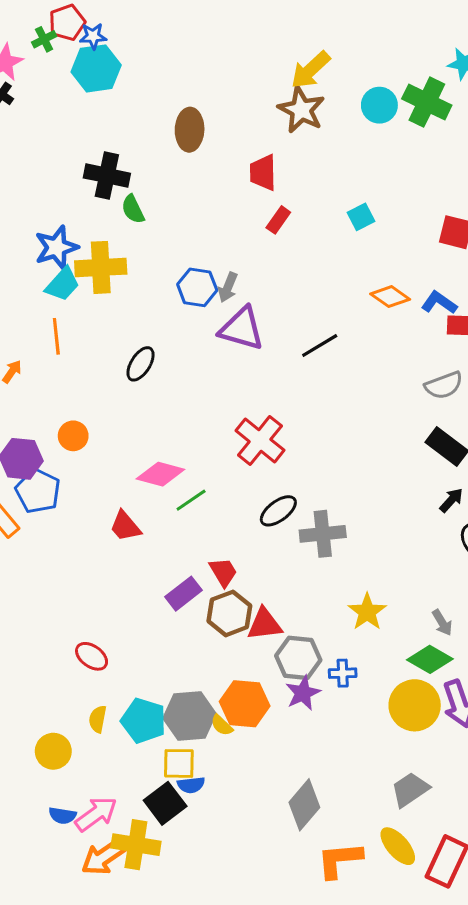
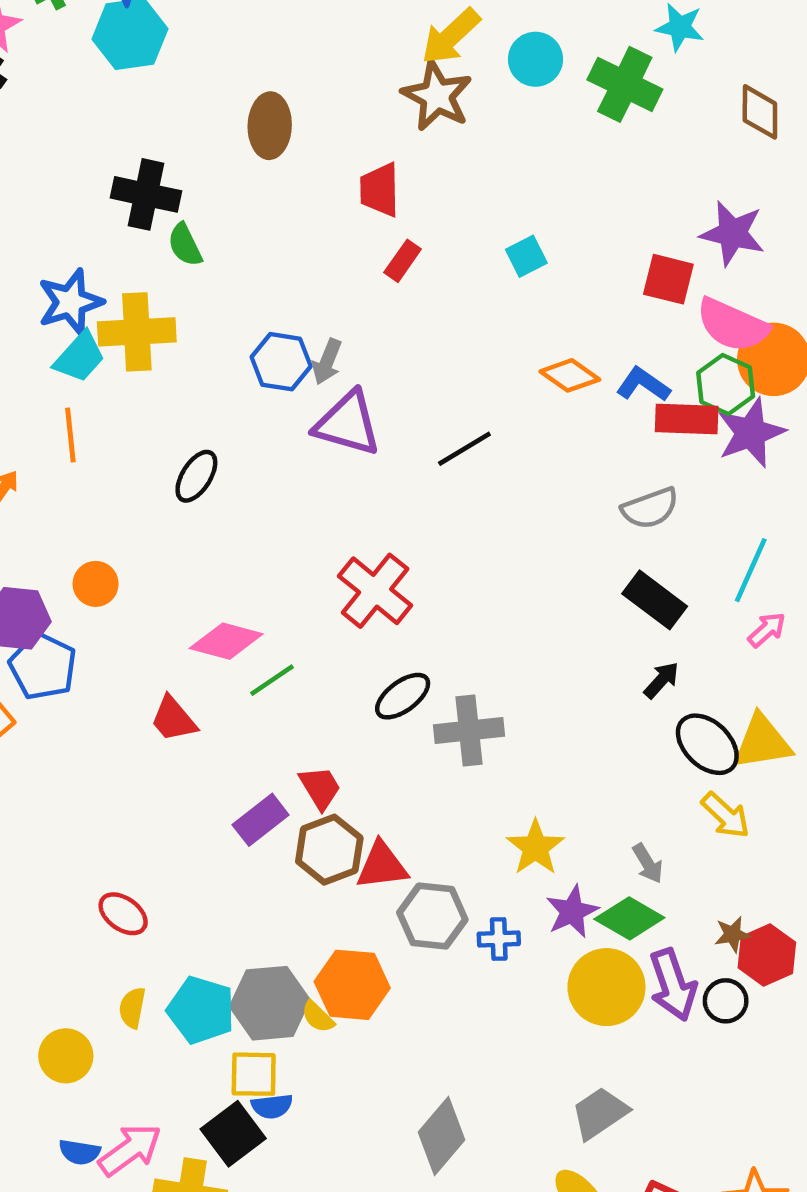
cyan circle: (379, 105) -> (535, 59), moved
purple star: (303, 693) -> (572, 911), moved

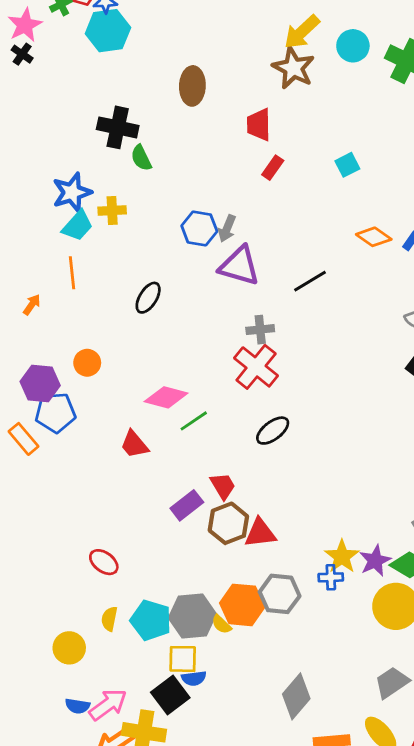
yellow cross: (137, 332) -> (112, 211), size x0.6
blue pentagon: (43, 666) -> (55, 413), turned -30
gray cross: (469, 731) -> (260, 330), moved, size x0.7
yellow star: (535, 847) -> (342, 557), moved
gray hexagon: (432, 916) -> (280, 594), moved

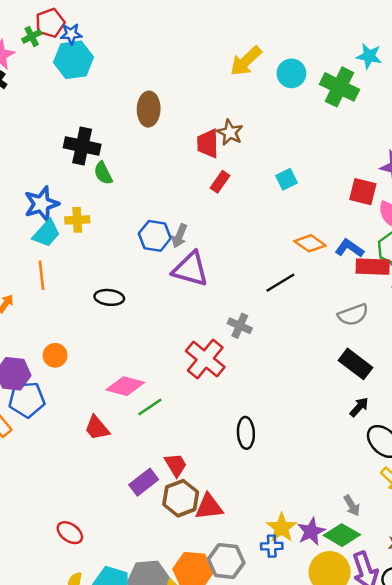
brown star: (293, 68) -> (230, 132), moved, size x0.7
black line: (310, 281) -> (280, 283), moved
black ellipse: (148, 298) -> (109, 297), turned 64
gray cross: (260, 330) -> (240, 326), moved, turned 30
black ellipse: (273, 431) -> (246, 433), moved, turned -56

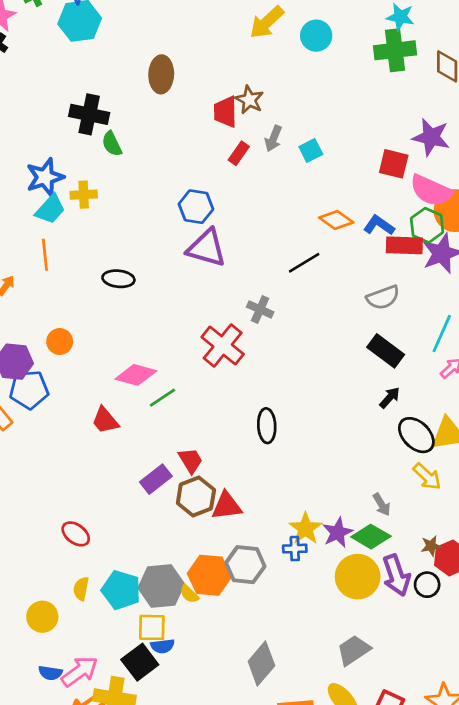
green cross: (339, 87) -> (395, 50), moved, turned -33
blue hexagon: (155, 236) -> (196, 207), moved
gray arrow: (179, 236) -> (273, 138), moved

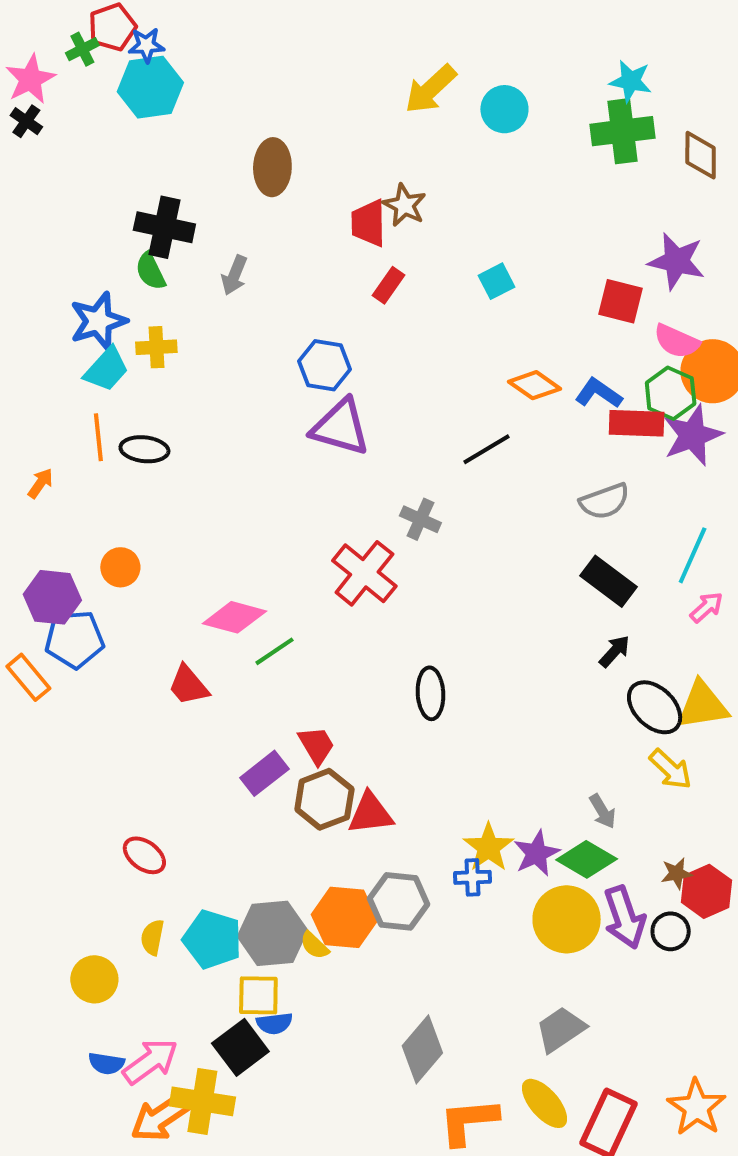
gray arrow: (273, 138) -> (234, 275), moved
green semicircle: (112, 144) -> (150, 271), moved
pink semicircle: (431, 191) -> (677, 341), size x0.7
black ellipse: (118, 279) -> (144, 449), moved

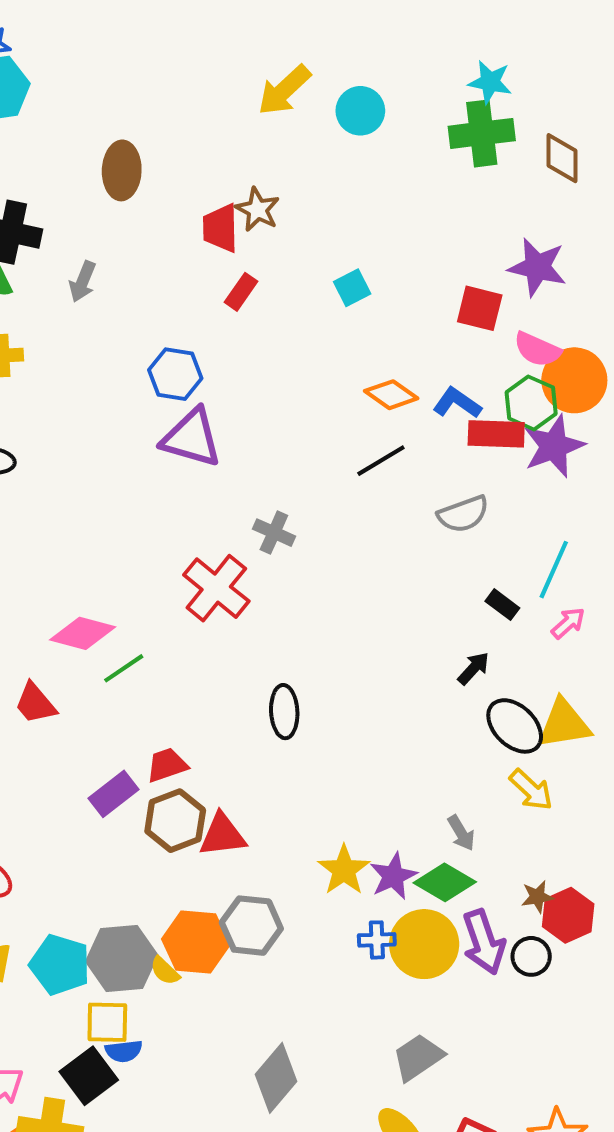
black line: (486, 449) -> (381, 461), moved
black rectangle: (609, 581) -> (502, 605), moved, size x0.6
red trapezoid: (316, 745) -> (167, 765), turned -78
blue cross: (472, 877) -> (377, 940), moved

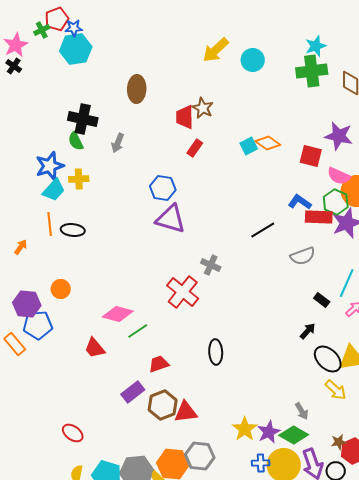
cyan star: (490, 82) -> (316, 46), turned -30
orange diamond: (391, 395) -> (268, 143), moved
red trapezoid: (167, 765) -> (159, 364), moved

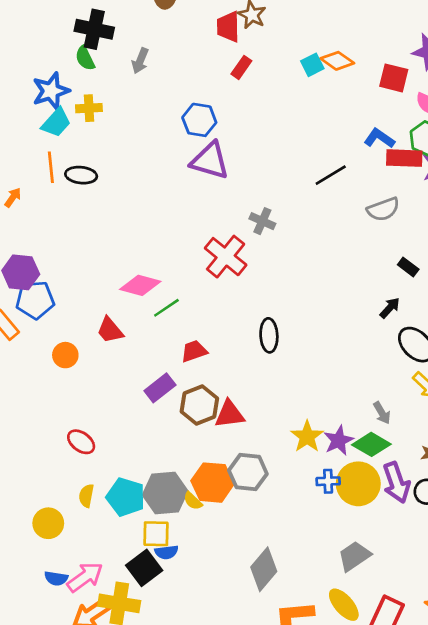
orange circle: (61, 289) -> (65, 355), moved

